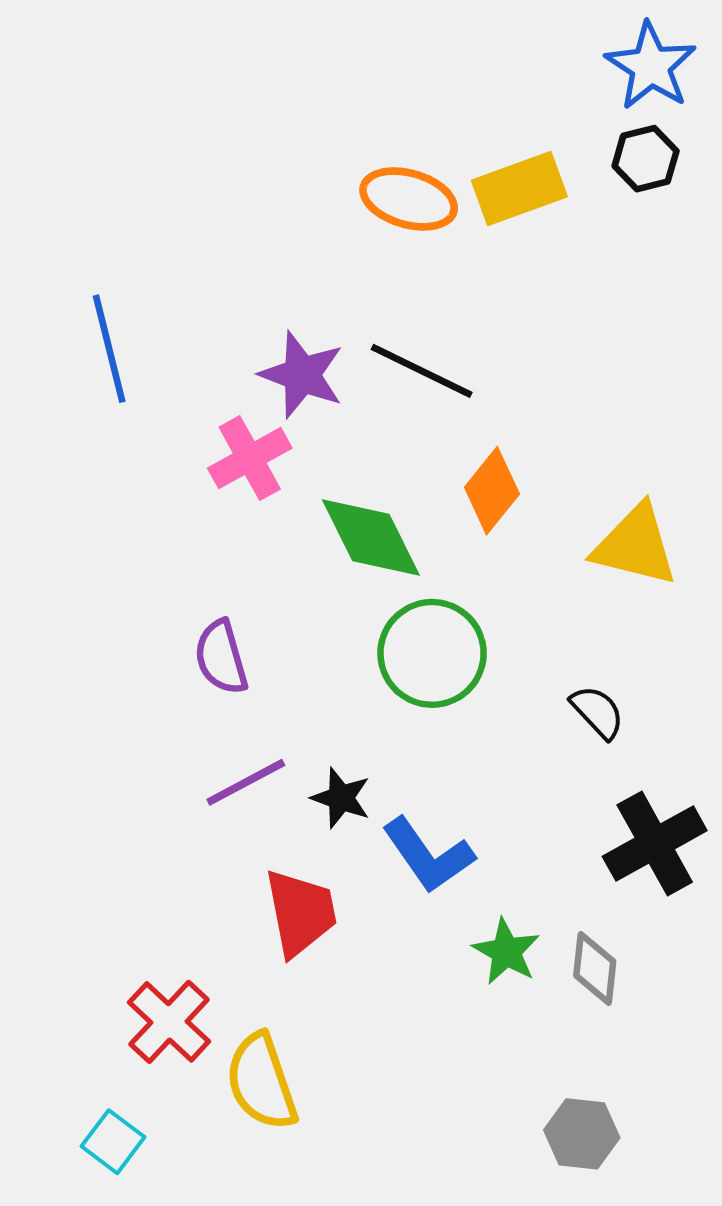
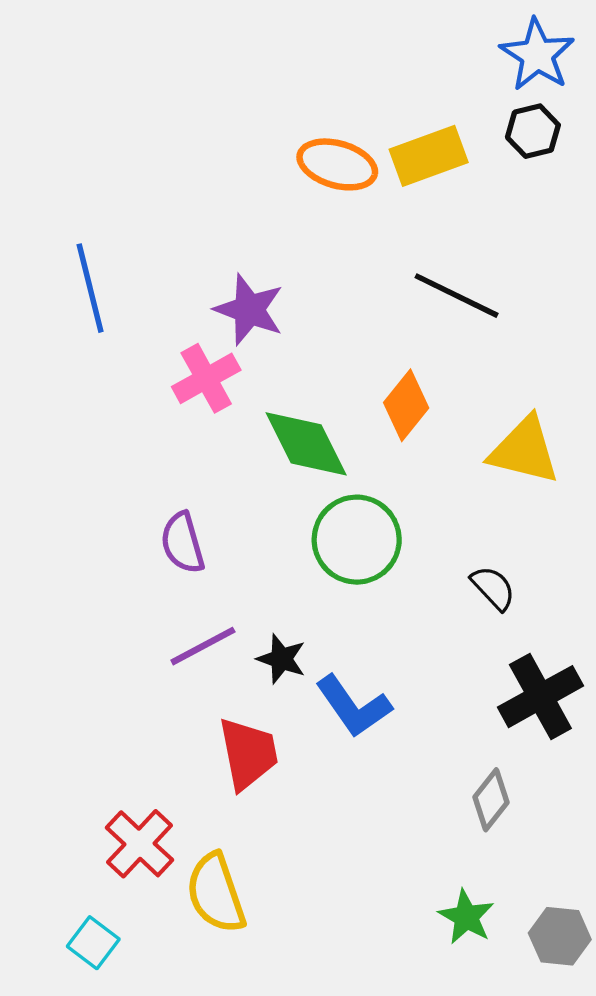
black line: (422, 371) -> (457, 296), moved
green star: (506, 952) -> (466, 917), moved
gray diamond: (595, 968) -> (491, 800), turned 32
gray hexagon: (582, 1134) -> (560, 936), moved

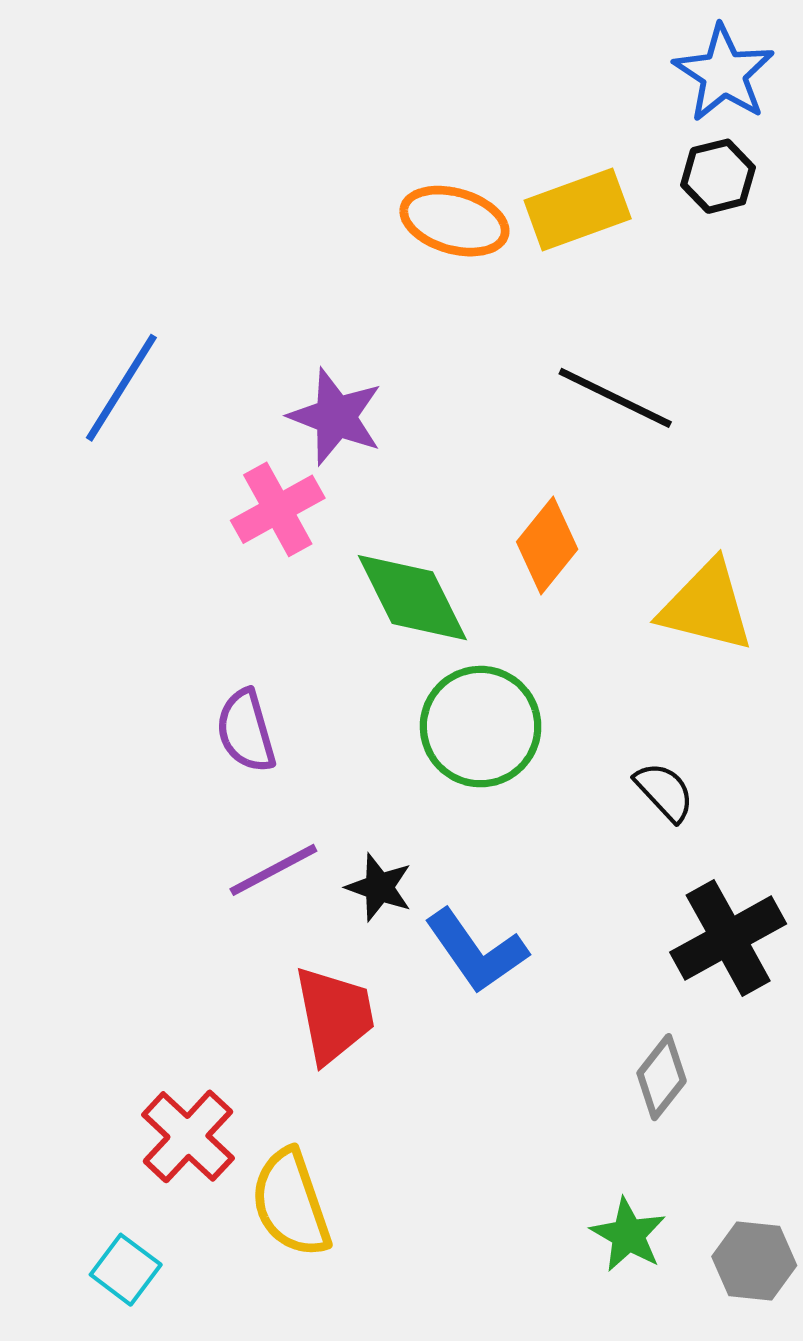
blue line: (90, 288) -> (121, 388), turned 46

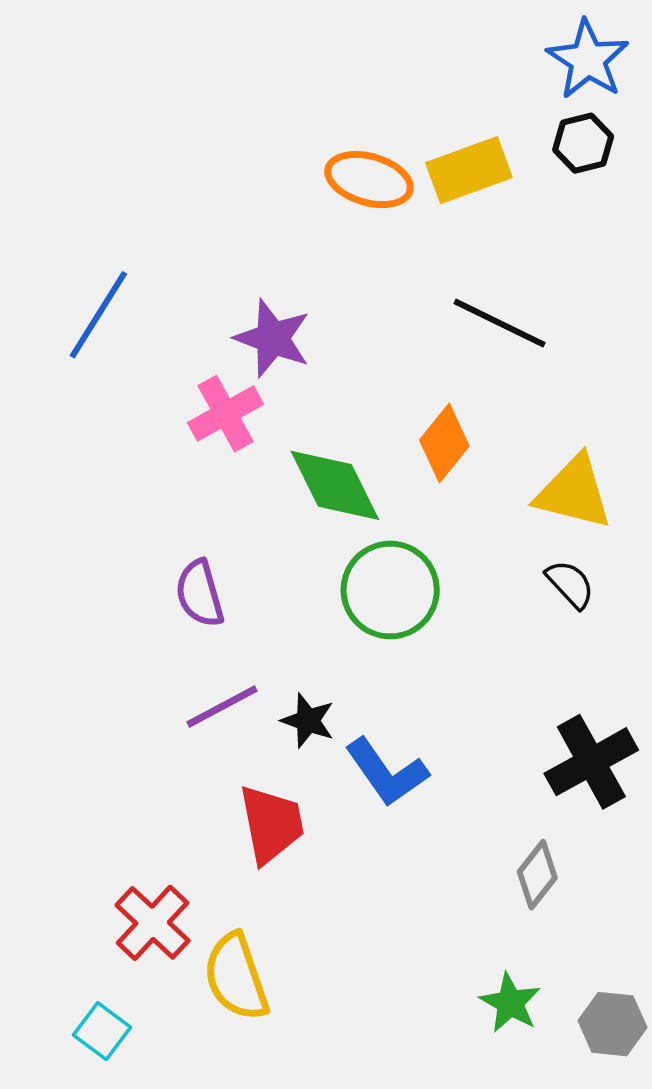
black semicircle: (664, 792) -> (570, 584), moved

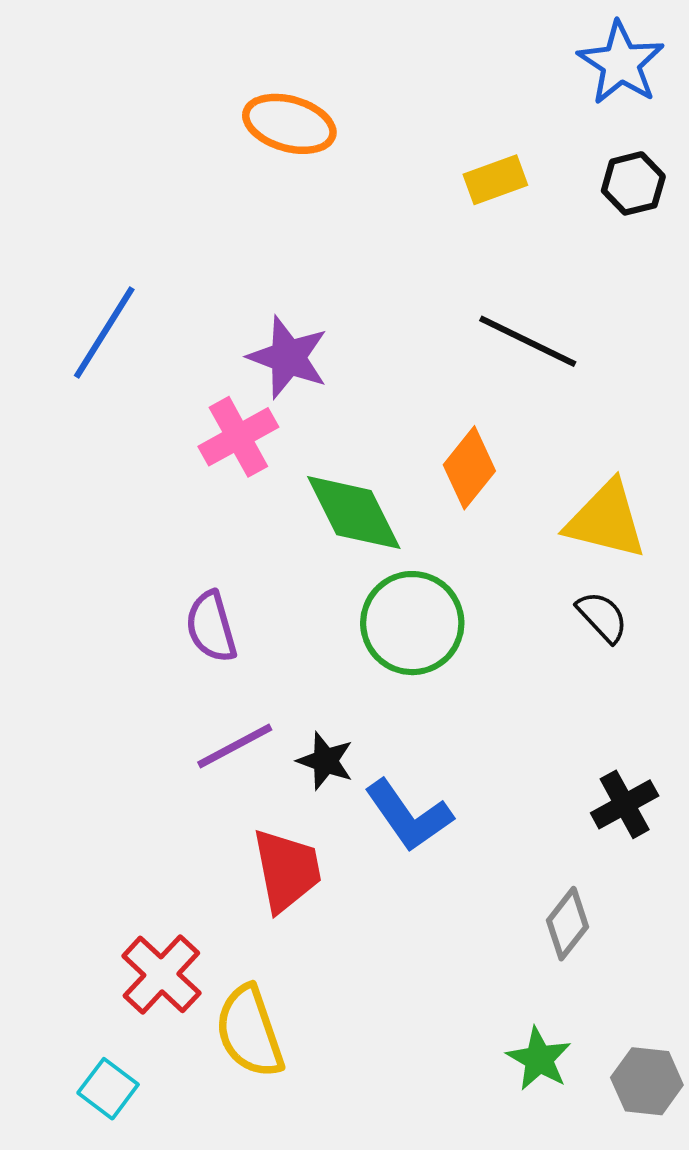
black hexagon: (583, 143) -> (633, 183), moved
yellow rectangle: (469, 170) -> (495, 180), size x0.7
orange ellipse: (369, 180) -> (289, 124), moved
black cross: (591, 762) -> (625, 804), size x0.7

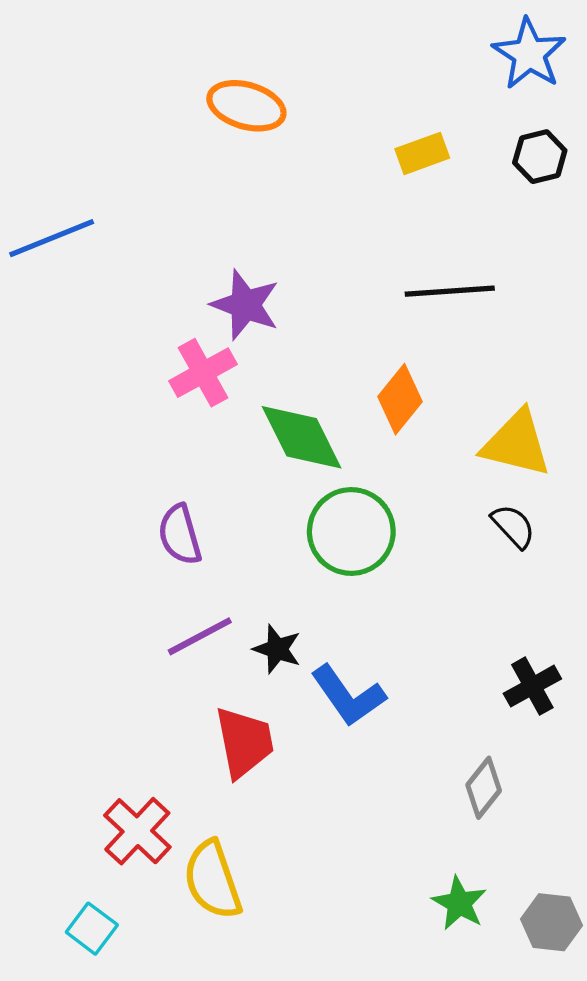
blue line: (104, 332) -> (52, 238), moved, turned 36
black line: (528, 341) -> (450, 291), turned -30

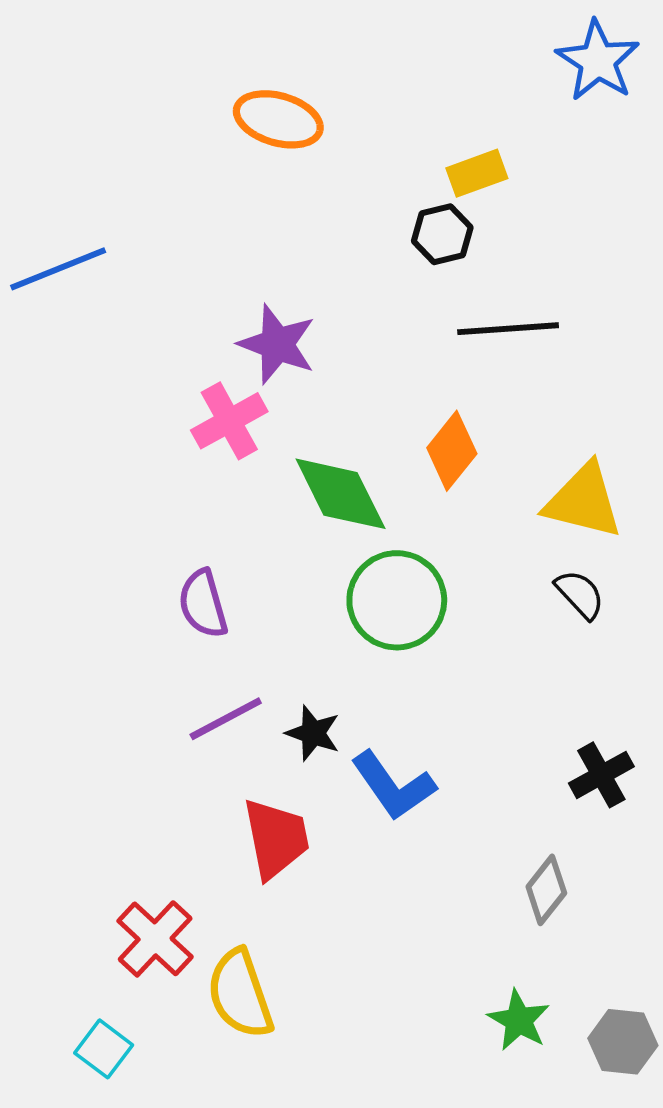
black hexagon: (540, 157) -> (442, 234), moved

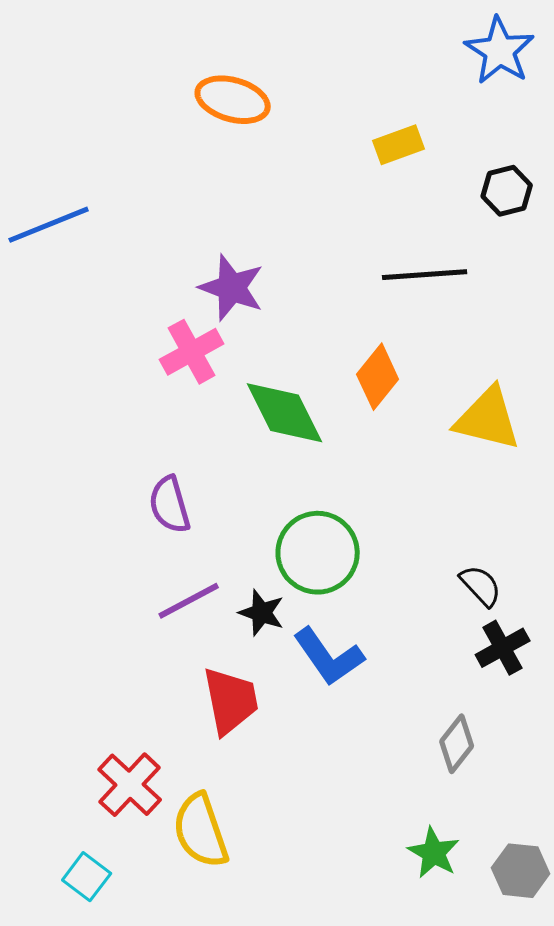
black hexagon: (442, 234) -> (507, 191), moved
black semicircle: (580, 594) -> (481, 586), moved
green circle: (397, 600) -> (318, 553), moved

